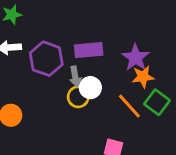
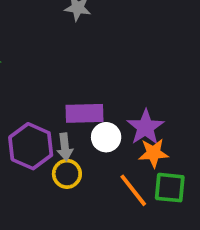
purple hexagon: (46, 59) -> (31, 146), moved
white circle: (90, 88) -> (106, 137), moved
green square: (157, 102) -> (170, 188), turned -35

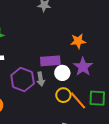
orange star: (153, 153) -> (78, 41), moved
yellow circle: (67, 174) -> (63, 95), moved

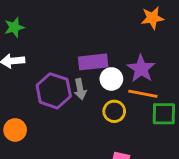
orange star: (78, 41) -> (152, 18), moved
orange line: (78, 100) -> (143, 94), moved, turned -36

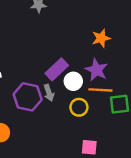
orange star: (152, 18) -> (101, 38), moved
purple rectangle: (93, 62) -> (57, 69), turned -30

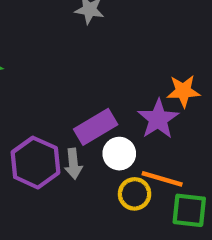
purple star: (96, 70) -> (158, 119), moved
yellow circle: (79, 107) -> (135, 194), moved

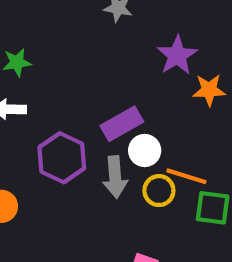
purple star: (158, 119) -> (177, 55), moved
gray arrow: (73, 164) -> (115, 177), moved, size x1.4

